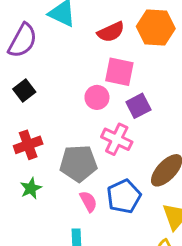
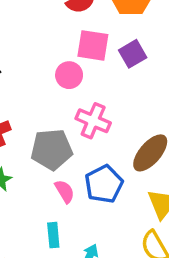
purple square: (138, 106) -> (133, 54), moved

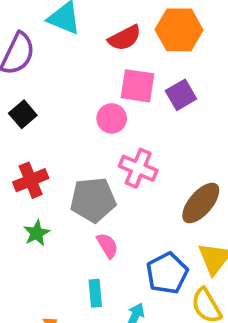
blue pentagon: (104, 184) -> (167, 273), moved

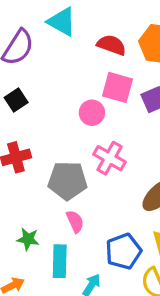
red semicircle: (125, 38) -> (111, 45), turned -140
green star: (37, 233) -> (28, 239), moved, turned 30
cyan rectangle: (95, 293) -> (60, 261), size x1.4

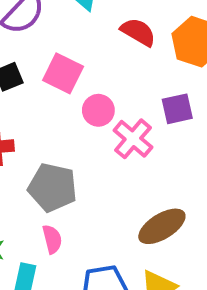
pink square: (118, 87) -> (63, 73), moved
pink cross: (110, 158) -> (133, 139), moved

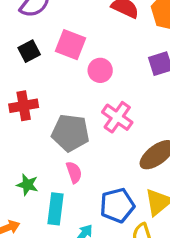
pink cross: (133, 139) -> (117, 117), moved

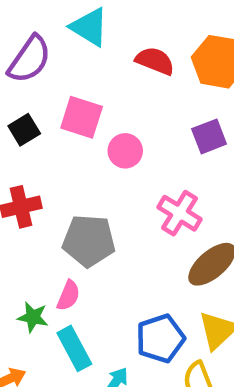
pink cross: (117, 117) -> (180, 213), moved
pink semicircle: (74, 172) -> (68, 296), moved, turned 45
cyan rectangle: (56, 209) -> (74, 348), turned -32

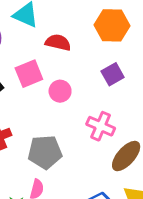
red semicircle: (155, 61) -> (58, 42), moved
pink square: (82, 117) -> (29, 74), turned -32

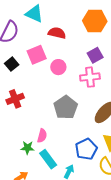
pink cross: (101, 126) -> (90, 77), moved, turned -30
gray pentagon: (45, 152) -> (66, 107), moved, turned -30

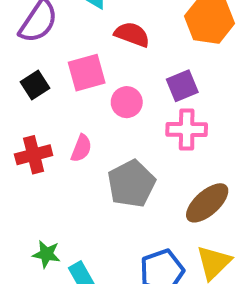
purple square: (95, 55) -> (182, 86), moved
pink semicircle: (42, 136) -> (81, 148), moved

